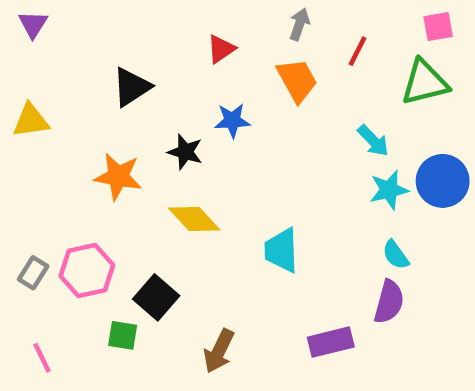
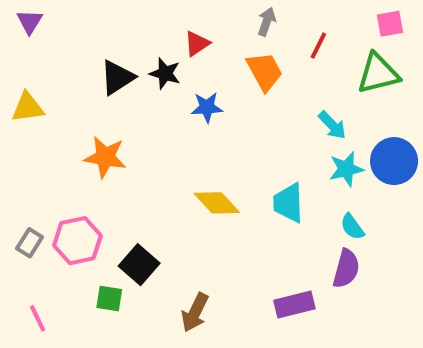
black star: (185, 152) -> (165, 73), moved
yellow diamond: (194, 219) -> (217, 203), moved
cyan trapezoid: (281, 250) -> (288, 203), moved

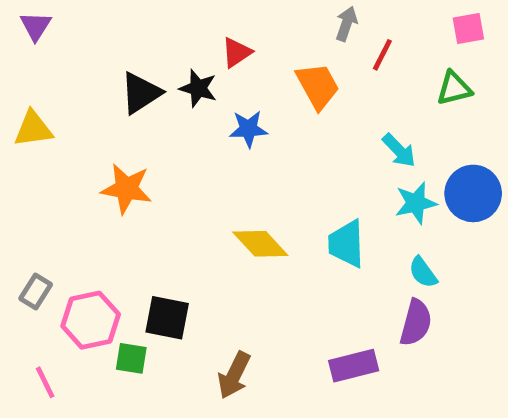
gray arrow: (267, 22) -> (346, 24), moved
green triangle: (378, 73) -> (454, 88), size x0.7
pink hexagon: (77, 241) -> (91, 320), moved
black square: (139, 265) -> (167, 318), turned -30

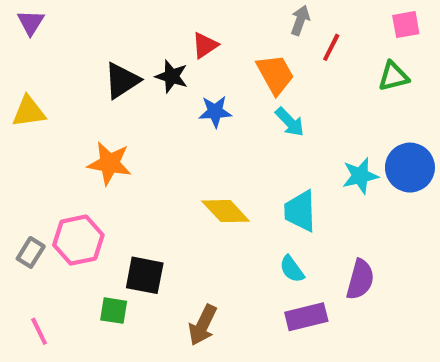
cyan arrow: (399, 150) -> (290, 122), moved
cyan semicircle: (423, 272) -> (292, 269), moved
pink hexagon: (91, 320) -> (78, 240), moved

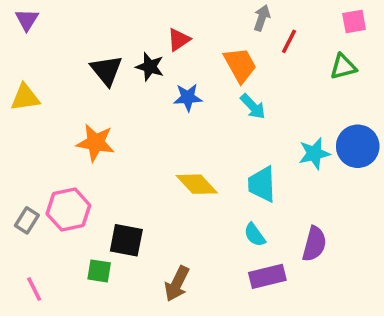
black triangle: (122, 80) -> (106, 70), turned -36

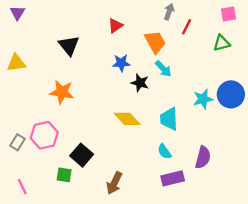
black star: (150, 67) -> (140, 83), moved
black square: (126, 240) -> (82, 155), turned 30

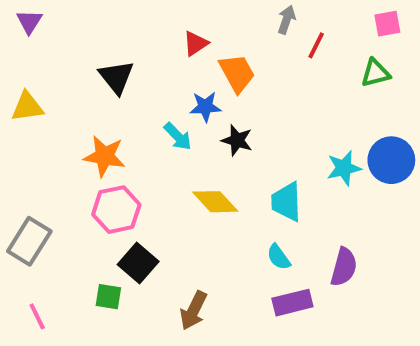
orange trapezoid: (155, 42) -> (237, 73), moved
cyan arrow: (163, 69) -> (178, 136), moved
pink hexagon: (44, 135) -> (116, 210), moved
gray rectangle: (17, 142) -> (29, 241), size x1.6

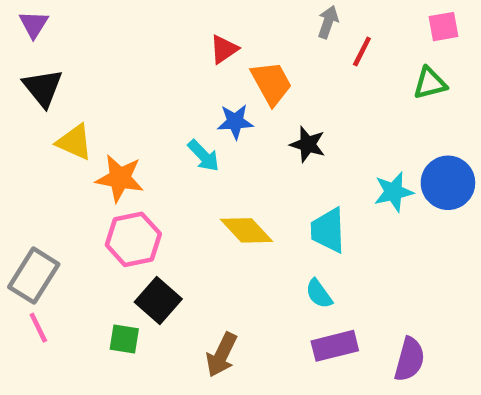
black triangle: (116, 77) -> (43, 88), moved
yellow triangle: (27, 107) -> (74, 142), moved, turned 32
black star: (237, 140) -> (308, 144), moved
purple semicircle: (344, 267) -> (409, 359), moved
pink line: (37, 316) -> (38, 328), moved

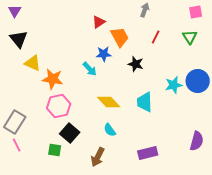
red line: (362, 52) -> (156, 37), moved
green triangle: (430, 83) -> (190, 37), turned -49
cyan semicircle: (319, 294) -> (110, 130), moved
purple semicircle: (409, 359) -> (197, 141), moved

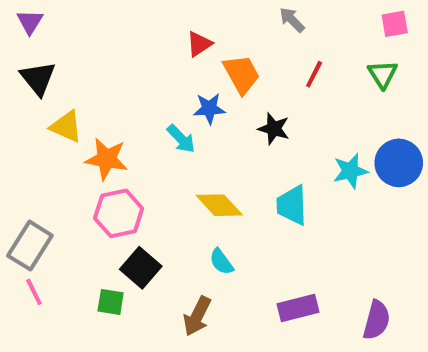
gray arrow: (145, 10) -> (292, 20), turned -64
purple semicircle: (197, 141) -> (377, 320), moved

